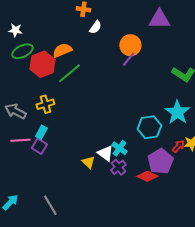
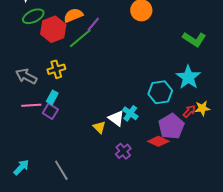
purple line: (128, 59) -> (93, 24), moved
purple cross: (118, 167) -> (123, 151), moved

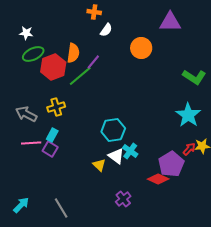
orange semicircle: (73, 15) -> (73, 53), turned 120
cyan hexagon: (160, 92) -> (113, 130), moved
purple cross: (123, 151) -> (123, 199), moved

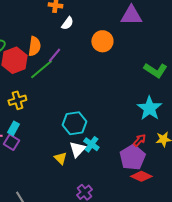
red arrow: (189, 149) -> (139, 140), moved
white triangle: (116, 156) -> (77, 149), turned 36
red diamond: (158, 179) -> (141, 176), moved

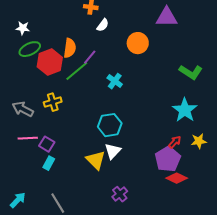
cyan rectangle: (13, 128) -> (49, 163), moved
cyan cross: (91, 144) -> (115, 81), moved
yellow triangle: (60, 158) -> (96, 160), size x1.5

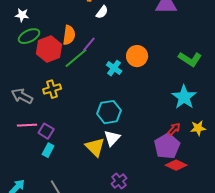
orange circle: (138, 43) -> (137, 56), moved

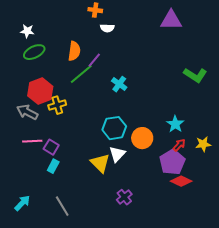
white semicircle: (102, 12) -> (107, 28), turned 56
red hexagon: (49, 49) -> (40, 91), moved
orange circle: (137, 56) -> (142, 138), moved
cyan star: (184, 97) -> (175, 124), moved, size x0.7

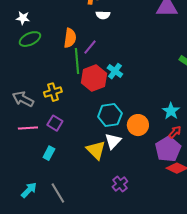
green line: (81, 74) -> (77, 61), turned -55
red hexagon: (40, 91) -> (94, 78), moved
purple square: (51, 147) -> (55, 123), moved
cyan arrow: (22, 203) -> (29, 190), moved

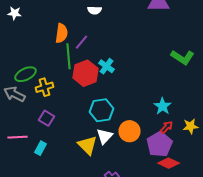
green ellipse: (30, 39) -> (26, 74), moved
orange circle: (138, 125) -> (130, 131), moved
pink line: (28, 128) -> (18, 137), moved

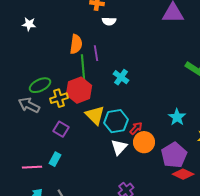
purple line: (82, 42) -> (96, 53), turned -49
red hexagon: (86, 73) -> (79, 90), moved
red arrow: (166, 127) -> (136, 128), moved
pink line: (18, 137) -> (32, 167), moved
yellow triangle: (88, 145) -> (95, 115), moved

